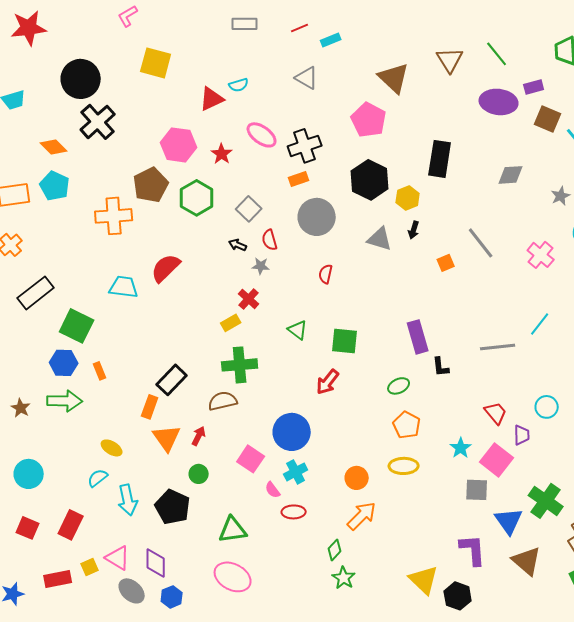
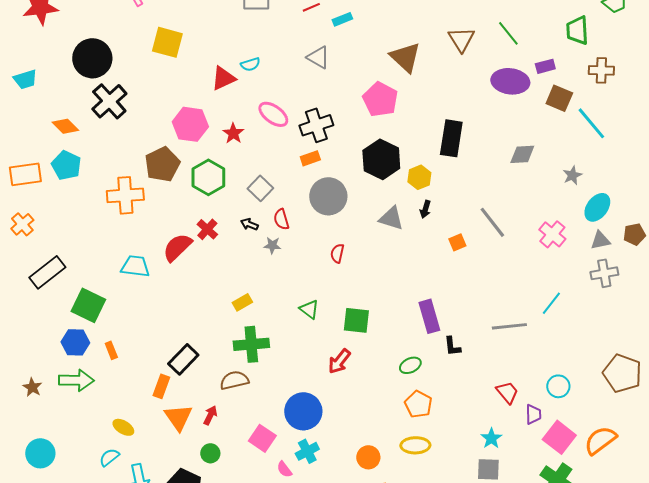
red cross: (249, 299) -> (207, 229), moved
cyan star: (461, 448) -> (491, 438), moved
pink square: (497, 460) -> (559, 437), moved

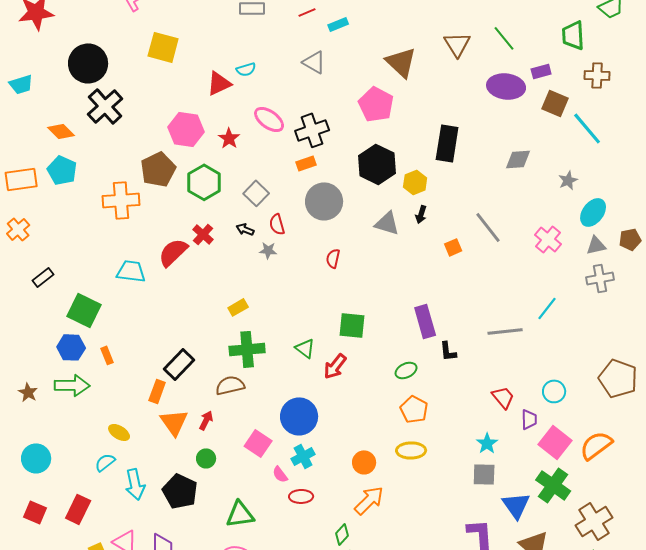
black rectangle: (47, 272) -> (43, 277), size x0.6
green triangle: (309, 309) -> (305, 348), moved

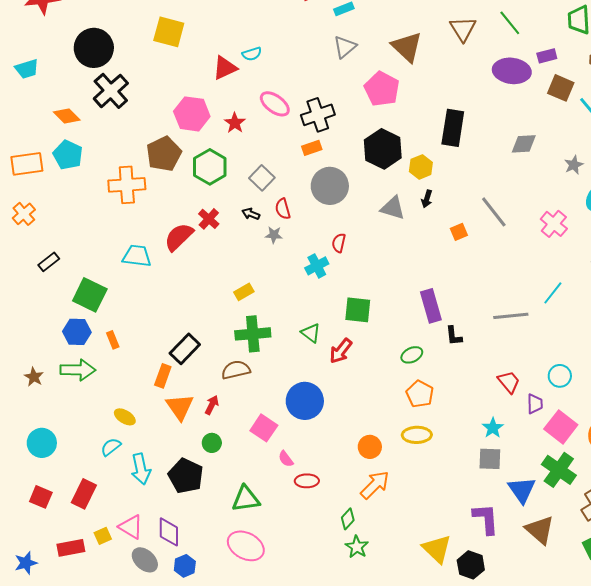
gray triangle: (314, 62) -> (345, 47), moved, turned 50
cyan cross: (303, 456) -> (317, 266), moved

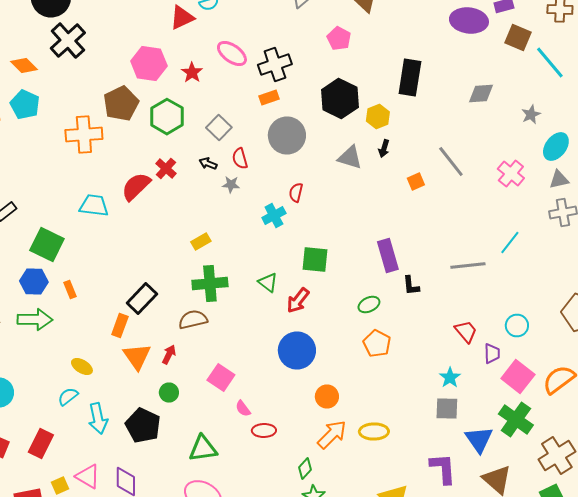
pink pentagon: (382, 89) -> (339, 38), size x0.7
blue circle: (305, 401) -> (297, 350), moved
yellow ellipse: (417, 435) -> (374, 432), moved

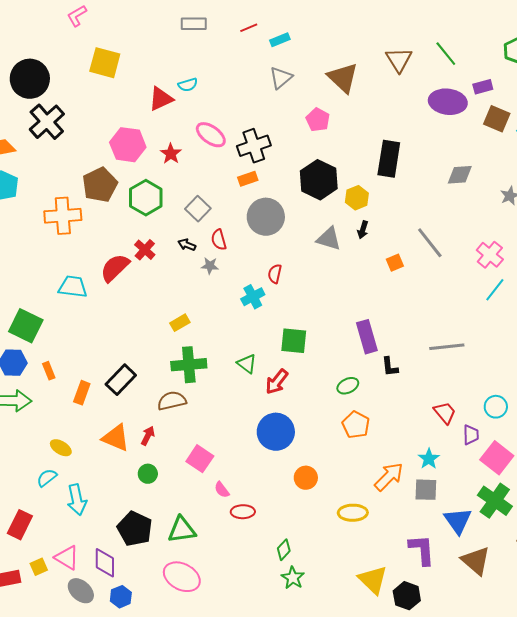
cyan line: (510, 242) -> (495, 290), moved
orange rectangle: (120, 326) -> (82, 393), moved
orange triangle: (137, 356) -> (116, 438), turned -32
black pentagon: (143, 426) -> (135, 529), moved
orange arrow: (332, 434) -> (389, 477), moved

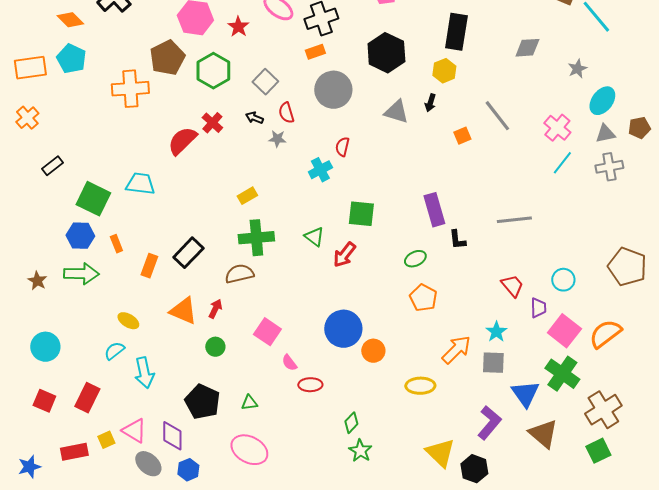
yellow hexagon: (357, 198) -> (444, 71), moved
cyan trapezoid: (73, 287) -> (140, 184), moved
blue circle: (276, 432) -> (343, 329), moved
green triangle: (182, 530) -> (249, 403), size x0.6
purple L-shape: (422, 550) -> (489, 423), turned 44

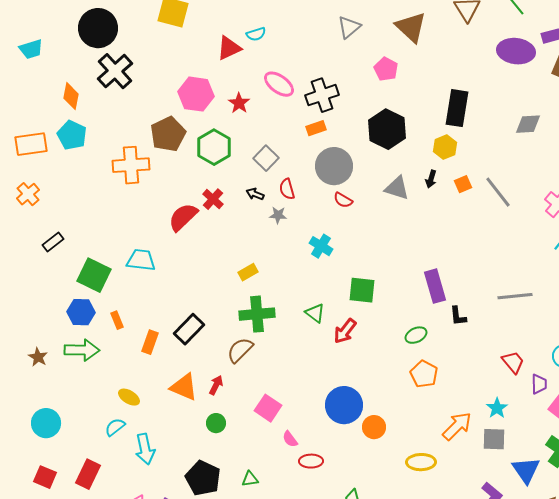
orange diamond: (70, 20) -> (71, 96), turned 56
orange square: (462, 136) -> (463, 184), moved
red semicircle: (342, 147) -> (343, 200), moved, turned -72
cyan cross: (320, 170) -> (321, 246), turned -30
brown semicircle: (239, 274) -> (240, 350), turned -32

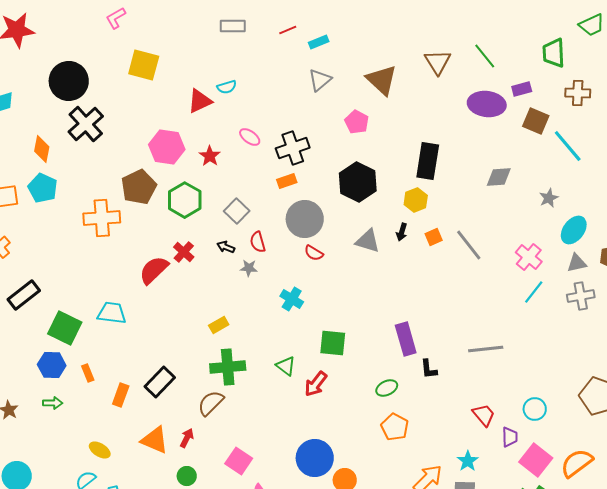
pink ellipse: (279, 84) -> (250, 137), size x0.7
black rectangle: (53, 242) -> (24, 295), size x1.5
green arrow: (82, 350) -> (53, 403), size x0.6

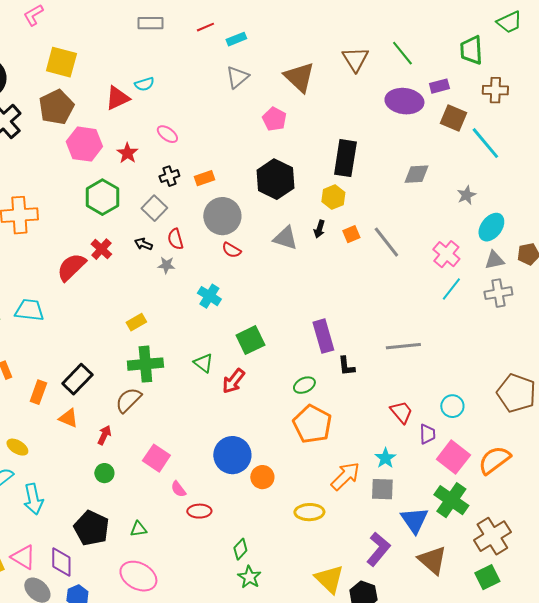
black cross: (293, 148) -> (169, 176), moved, size x0.6
brown pentagon: (139, 187) -> (56, 107), moved
green square: (333, 343) -> (250, 340), turned -32
orange pentagon: (395, 427) -> (312, 424), size x1.4
orange triangle: (155, 440) -> (68, 418), moved, size x0.7

